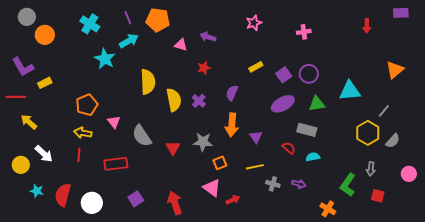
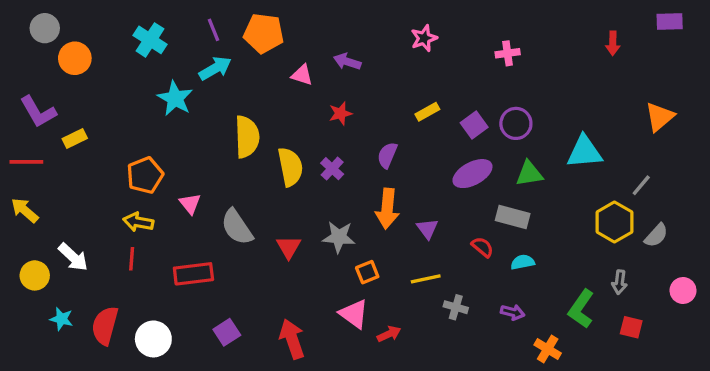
yellow arrow: (29, 122) -> (25, 210), moved
purple arrow: (299, 184) -> (513, 312), moved

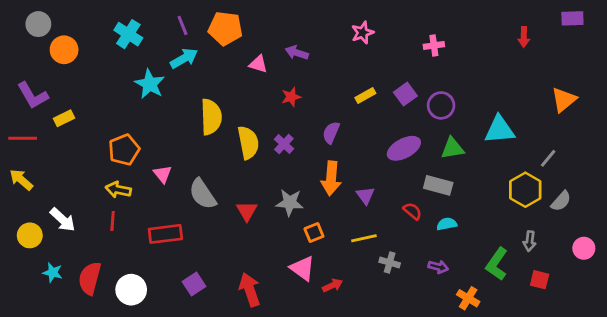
purple square: (474, 125) -> (405, 94), moved

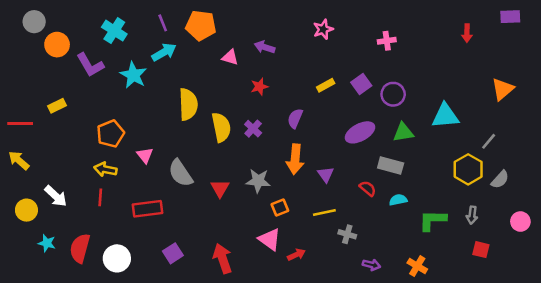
purple L-shape: (33, 95) -> (90, 65), moved
green L-shape: (497, 264) -> (433, 220), moved, turned 56
purple arrow: (438, 267) -> (371, 265), moved

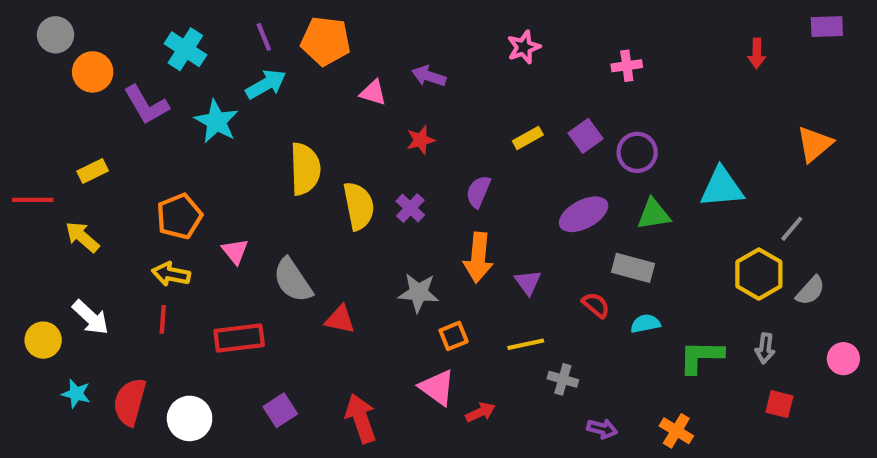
yellow arrow: (19, 160) -> (82, 237), moved
red triangle: (220, 188) -> (340, 319), moved, turned -48

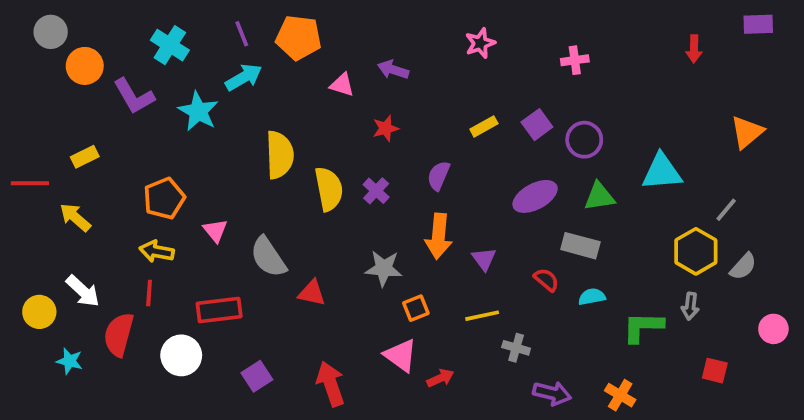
gray arrow: (765, 348) -> (690, 306), moved
red semicircle: (130, 402) -> (119, 335), moved
white circle: (190, 418) -> (181, 355), moved
purple arrow: (602, 429) -> (552, 393), size x1.4

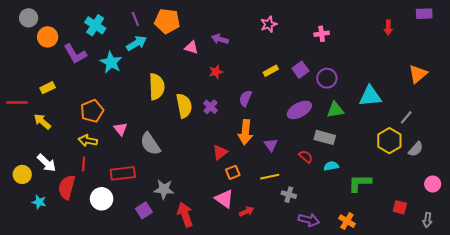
gray star: (384, 268) -> (164, 189), moved
red triangle: (312, 293) -> (220, 152), moved, turned -49
gray arrow: (690, 306) -> (427, 220), moved

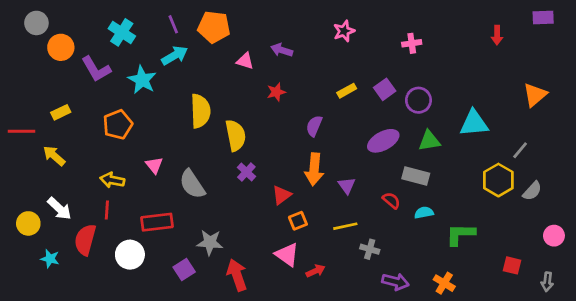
purple cross: (211, 107) -> (246, 172), moved
orange pentagon: (92, 111) -> (118, 125), moved

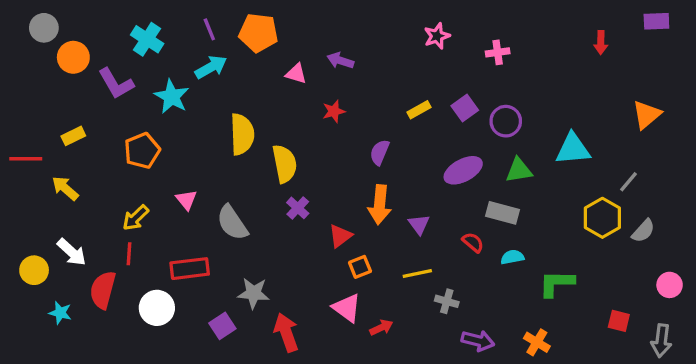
pink star: (344, 31) -> (437, 36), moved
yellow arrow: (112, 180) -> (136, 218), turned -55
gray arrow: (547, 282) -> (661, 341), size x1.4

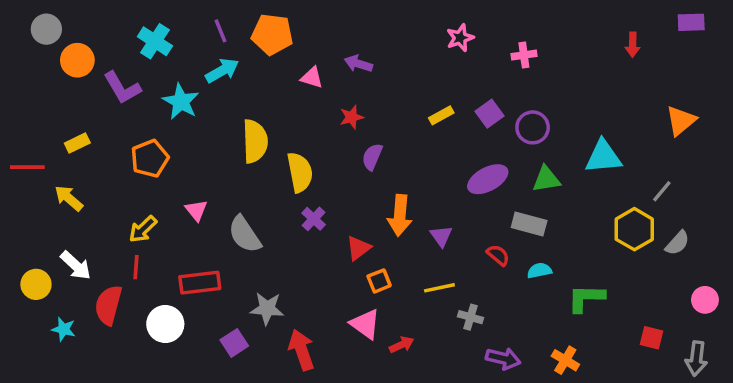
purple semicircle: (380, 152) -> (372, 157), moved

